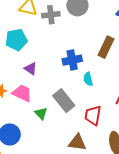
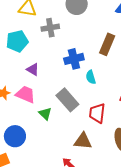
gray cross: (51, 15) -> (50, 28), moved

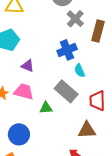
gray cross: (50, 28) -> (75, 19), moved, turned -30
cyan semicircle: (91, 77) -> (80, 71), moved
green triangle: (45, 114) -> (46, 108), turned -40

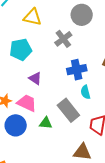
gray cross: (75, 19) -> (63, 39), moved
blue circle: (19, 134) -> (16, 125), moved

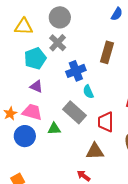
gray circle: (82, 15) -> (60, 17), moved
cyan pentagon: (21, 50) -> (35, 58), moved

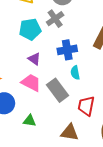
purple triangle: (36, 86) -> (34, 59), moved
pink trapezoid: (32, 112) -> (31, 83), moved
green triangle: (54, 129) -> (30, 121), moved

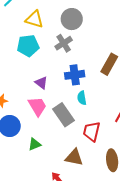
cyan pentagon: (30, 29) -> (28, 46), moved
pink trapezoid: (31, 83) -> (37, 106), turned 30
green triangle: (30, 121) -> (35, 144), turned -32

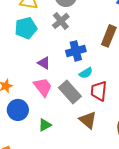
cyan semicircle: (82, 98) -> (86, 73), turned -104
red trapezoid: (92, 131) -> (99, 91), moved
brown triangle: (74, 157) -> (88, 120), moved, turned 36

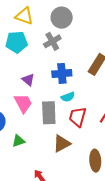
gray rectangle: (70, 92) -> (49, 113), turned 30
brown triangle: (88, 120) -> (62, 143), turned 42

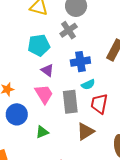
cyan pentagon: (17, 42) -> (39, 45), moved

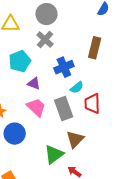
brown triangle: (85, 131) -> (75, 139), moved
green triangle: (42, 132) -> (54, 154), moved, size x1.5

